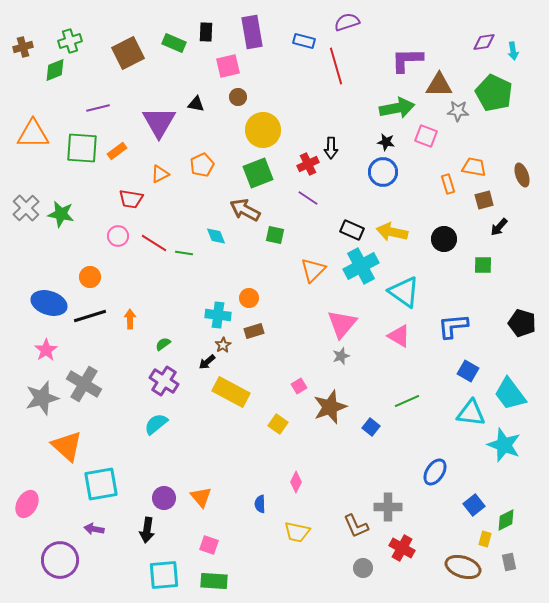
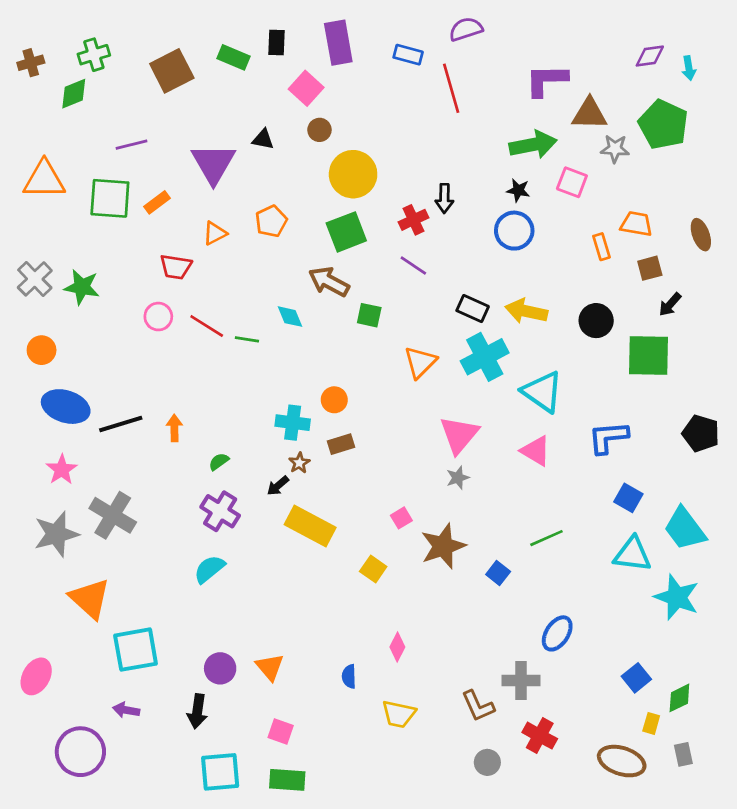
pink square: (228, 66) -> (306, 88), turned -35
green square: (483, 265) -> (648, 355), size x1.8
orange circle: (90, 277) -> (42, 350), moved
blue ellipse: (435, 472) -> (557, 633), moved

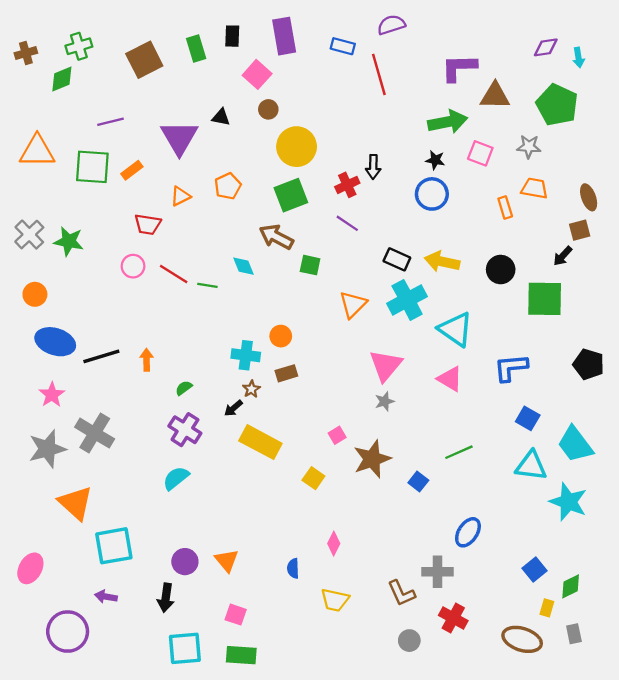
green rectangle: (234, 57) -> (196, 48), turned 50
gray star: (615, 149) -> (529, 147), moved
brown square: (650, 268) -> (580, 230), moved

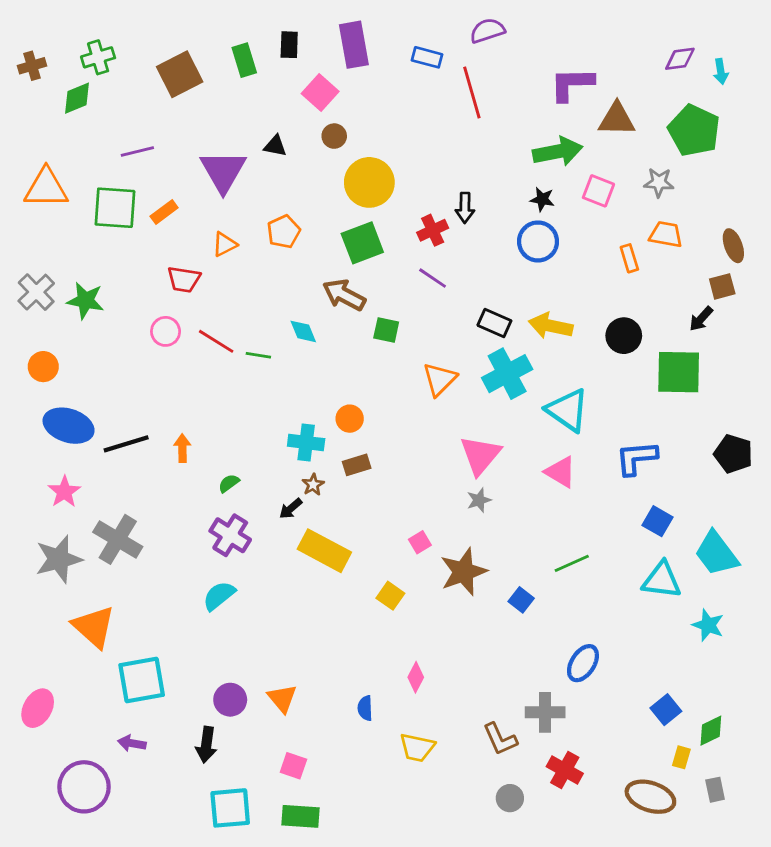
cyan star: (568, 502) -> (708, 625), size x0.7

